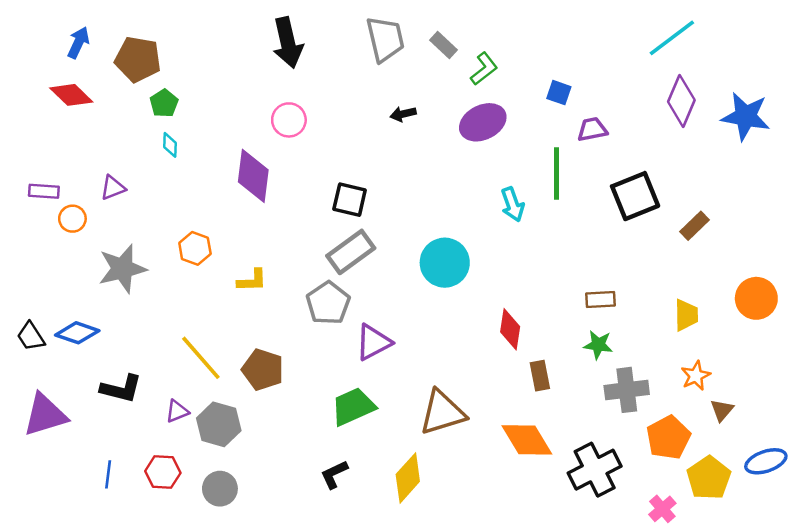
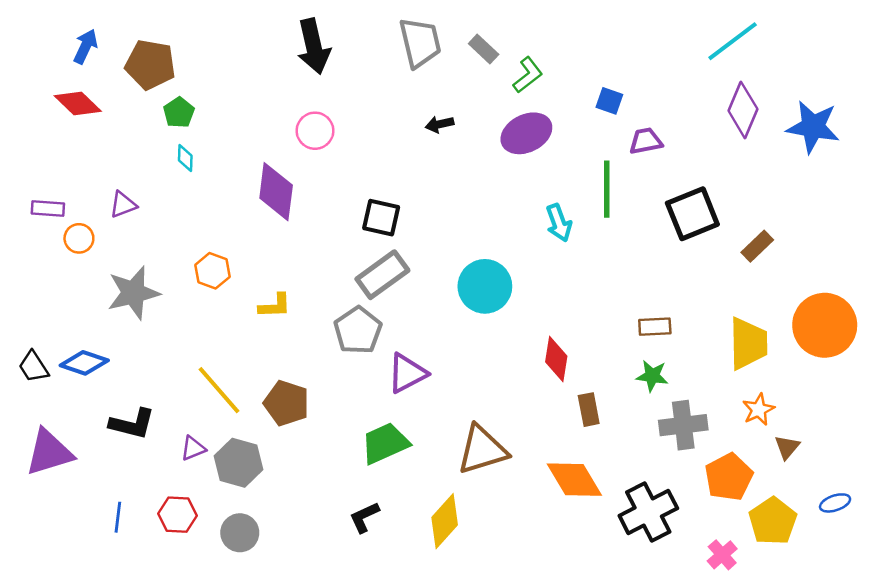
orange circle: (756, 298) -> (825, 325), size x1.4
yellow trapezoid: (686, 315) -> (748, 343), size x1.5
blue ellipse: (766, 461) -> (835, 503), size x0.7

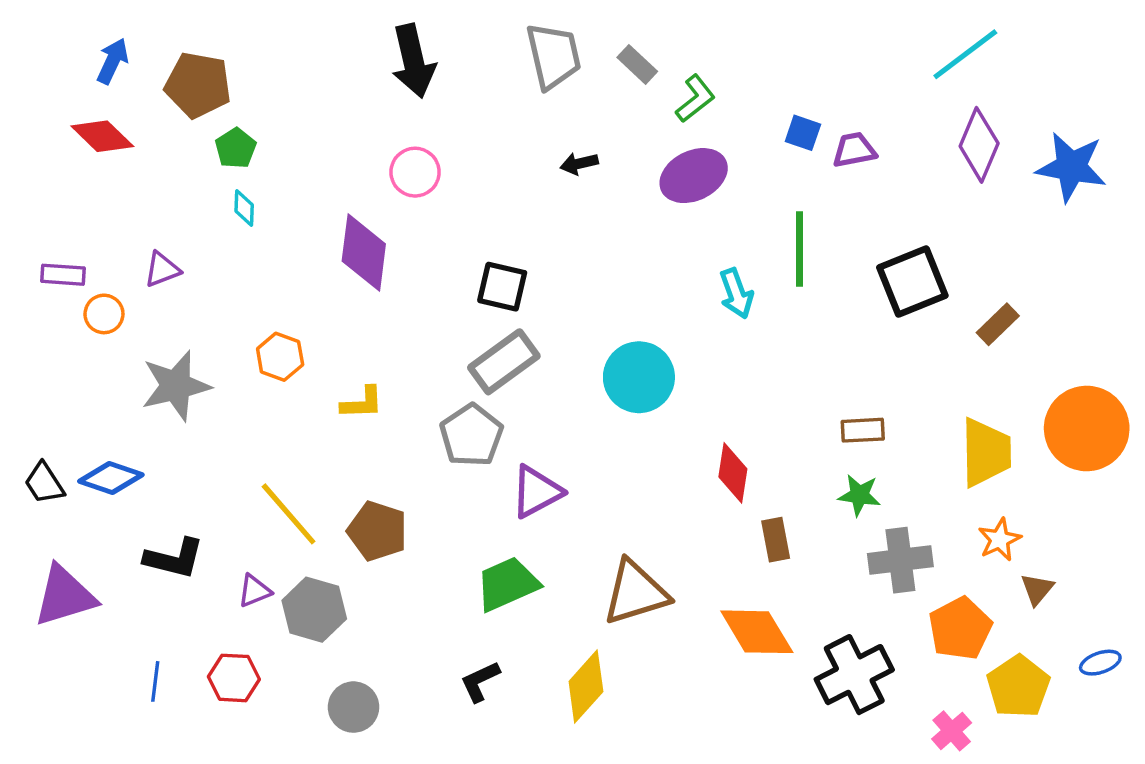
purple trapezoid: (646, 141) -> (854, 150), moved
gray circle: (240, 533) -> (354, 707), moved

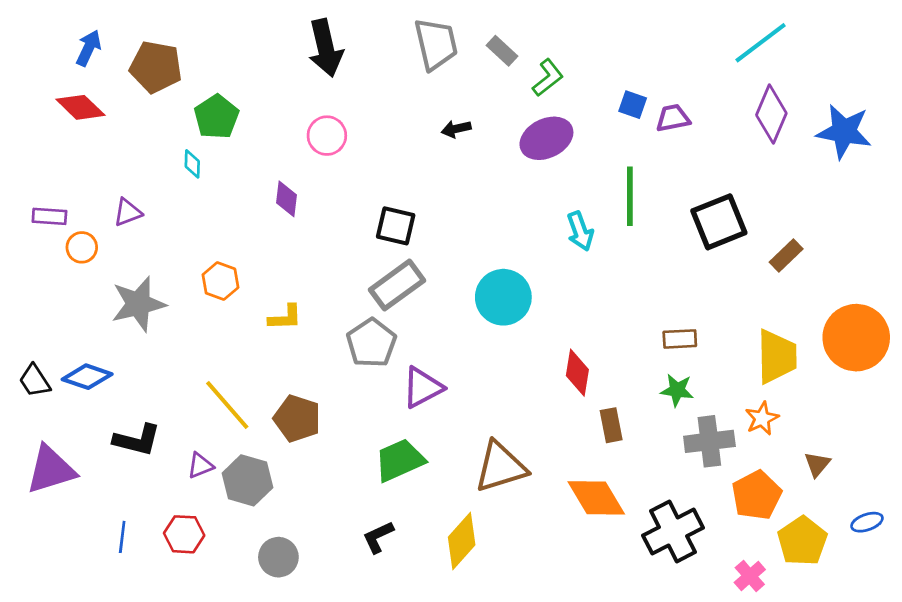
green pentagon: (236, 148) -> (216, 117), moved, size x1.4
purple diamond: (364, 252) -> (287, 199), size x0.6
orange star: (1000, 540) -> (762, 418), moved

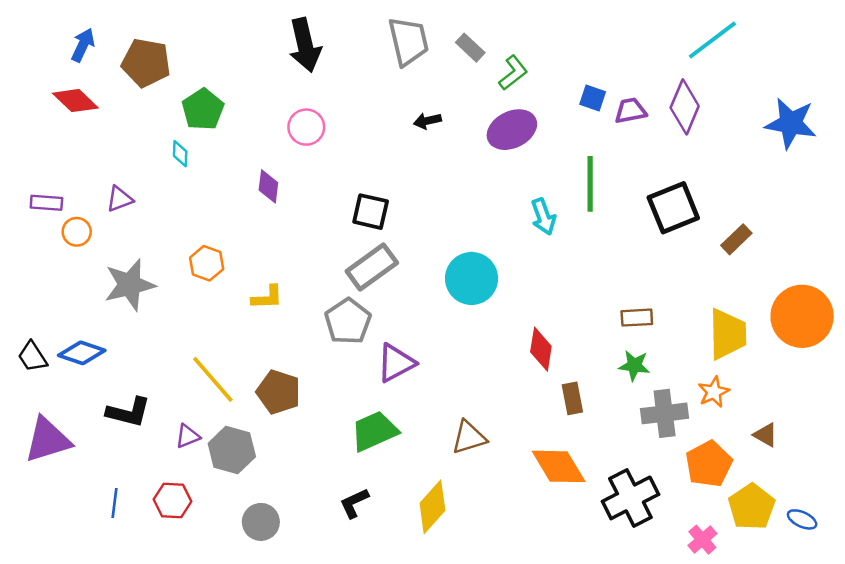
purple diamond: (771, 114) -> (685, 107), moved
brown triangle: (817, 464) -> (765, 435), turned -40
brown triangle: (501, 467) -> (469, 437), size x0.7
blue ellipse: (867, 522) -> (802, 519), moved, turned 44

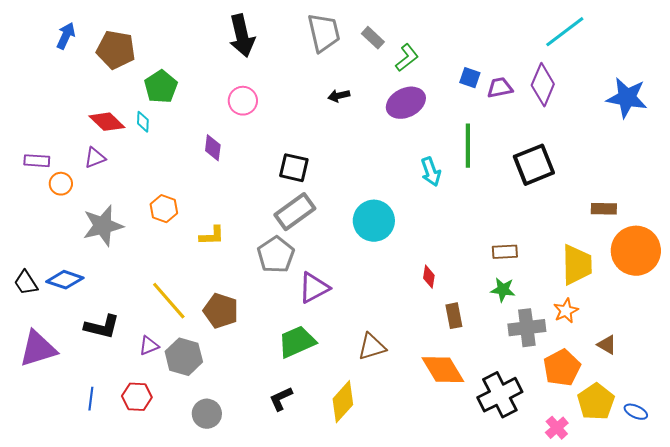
red diamond: (75, 101) -> (107, 122), moved
brown rectangle: (736, 239) -> (604, 209), moved, turned 45
red diamond: (541, 349) -> (429, 277), size x0.7

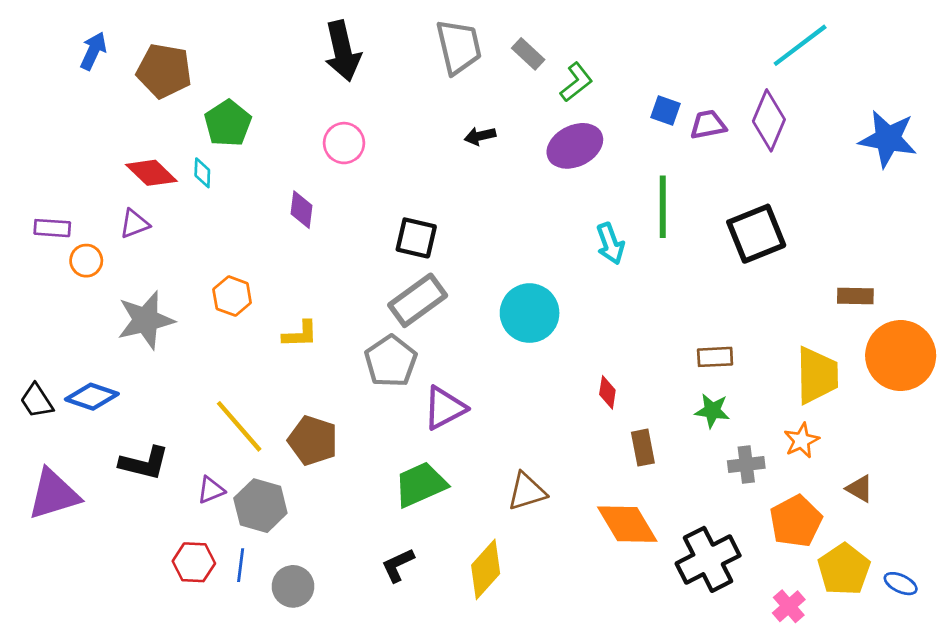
gray cross: (527, 328) -> (746, 465), size x0.7
blue line: (91, 399) -> (241, 565), moved

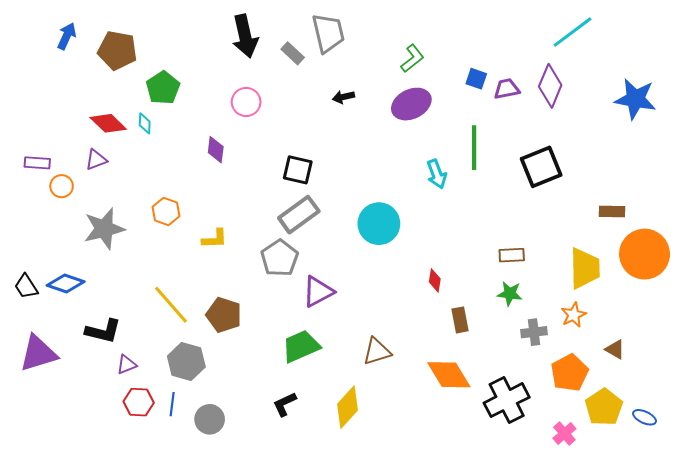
gray rectangle: (528, 54) -> (293, 53), moved
purple triangle: (211, 490) -> (126, 365), moved

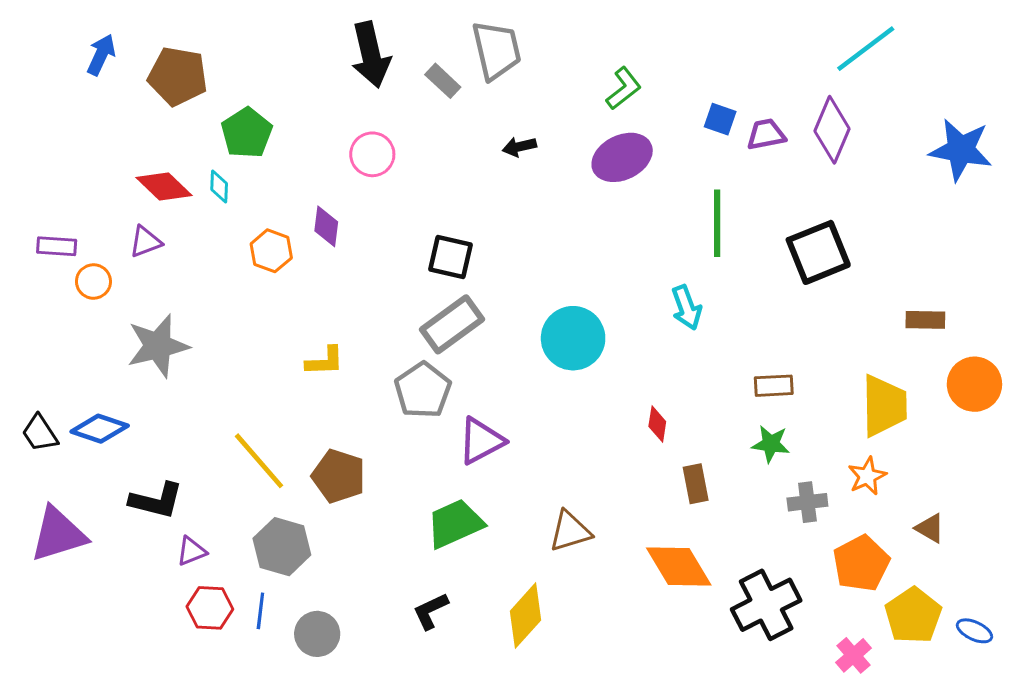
cyan arrow: (437, 174) -> (686, 308), moved
orange hexagon: (166, 211) -> (271, 251), moved
orange circle: (645, 254) -> (974, 384), size x0.7

